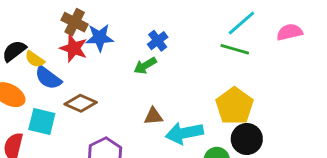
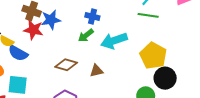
blue cross: (158, 41) -> (92, 17), turned -32
brown diamond: (81, 103) -> (66, 65), moved
cyan arrow: (184, 133) -> (114, 41), moved

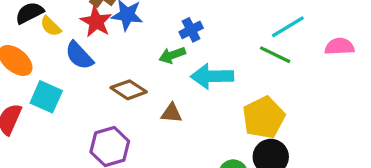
blue cross: (92, 17) -> (191, 30), turned 32
blue semicircle: (18, 53) -> (79, 56), moved

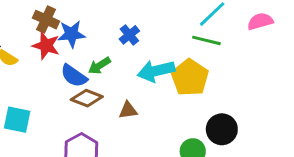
green arrow: (172, 55) -> (99, 66), moved
blue semicircle: (79, 56) -> (74, 76), moved
yellow pentagon: (264, 118) -> (190, 78), moved

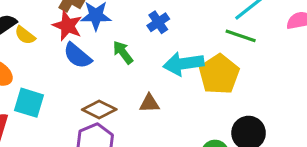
green arrow: (99, 66) -> (123, 52), turned 80
blue semicircle: (74, 76) -> (77, 56), moved
brown diamond: (87, 98) -> (99, 110), moved

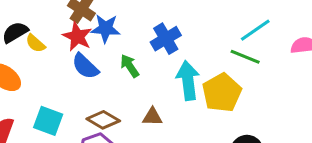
blue cross: (158, 22) -> (166, 39), size x1.4
cyan arrow: (183, 64) -> (188, 80), turned 87
cyan square: (29, 103) -> (48, 121), moved

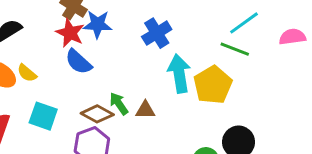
yellow semicircle: (35, 43) -> (27, 73), moved
green arrow: (130, 66) -> (119, 104), moved

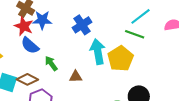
green arrow: (119, 104) -> (51, 63), moved
brown diamond: (97, 114) -> (27, 79), moved

